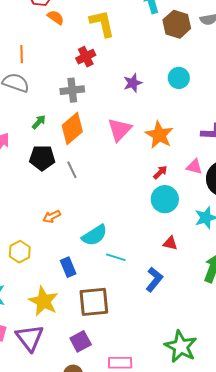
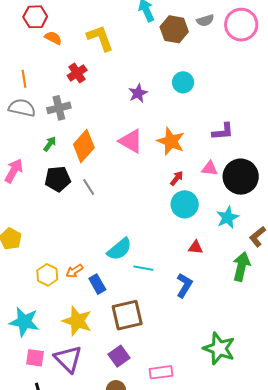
red cross: (86, 57) -> (77, 73), moved
gray cross: (72, 90) -> (59, 108), moved
pink triangle: (120, 130) -> (131, 141), turned -36
orange arrow: (52, 217) -> (74, 271), moved

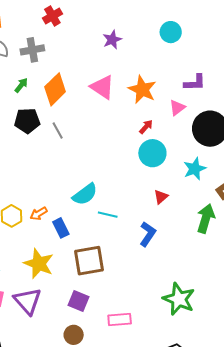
cyan circle: (183, 82) -> (171, 32), moved
pink triangle: (210, 168) -> (177, 108), moved, turned -48
red triangle: (195, 247) -> (161, 197), turned -49
purple square: (119, 356) -> (79, 301), turned -35

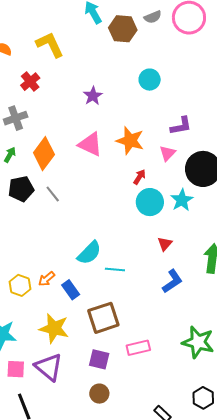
cyan star: (195, 169) -> (182, 200), moved
blue L-shape: (148, 234) -> (172, 281), moved, turned 30
pink rectangle: (120, 320) -> (138, 348), moved

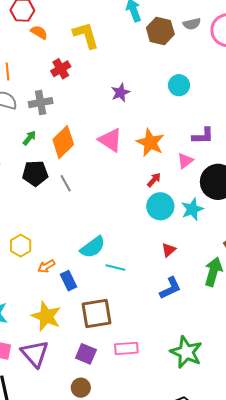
yellow hexagon: (20, 285) -> (21, 246), moved

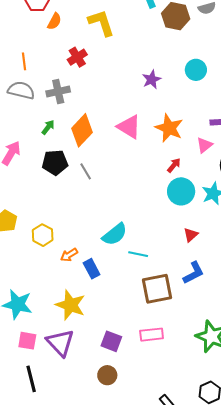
orange semicircle: (39, 32) -> (54, 21), turned 90
purple star: (120, 93) -> (152, 79), moved
brown square: (96, 313) -> (157, 289), moved

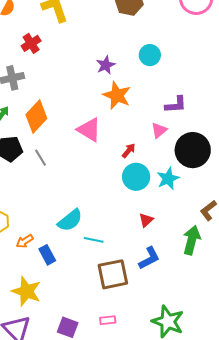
pink triangle: (129, 127) -> (89, 130), moved
orange star: (169, 128) -> (117, 95), moved
pink rectangle: (152, 335) -> (108, 320), size x0.7

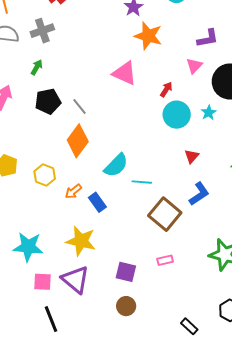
orange diamond: (36, 117) -> (78, 141), moved
cyan star: (168, 179) -> (209, 113), size x0.7
brown square: (113, 274) -> (165, 214), turned -32

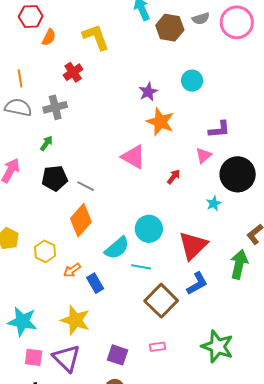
gray line: (79, 106) -> (86, 186), turned -30
cyan circle: (177, 115) -> (149, 229), moved
red triangle: (192, 156) -> (193, 246), size x2.0

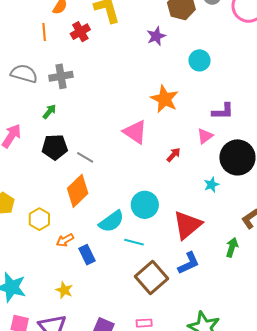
red cross: (73, 72) -> (80, 32), moved
orange line: (20, 78) -> (44, 32), moved
purple star: (148, 92) -> (156, 36), moved
green arrow: (239, 264) -> (232, 247), size x0.7
yellow star: (75, 320) -> (64, 290), size x0.6

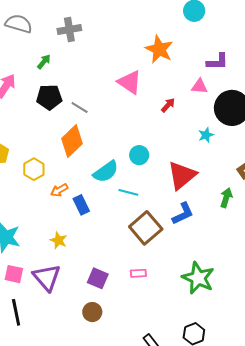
gray cross: (61, 76) -> (69, 30), moved
pink triangle: (205, 136) -> (199, 86), turned 42
cyan circle: (145, 205) -> (139, 155), size x0.7

